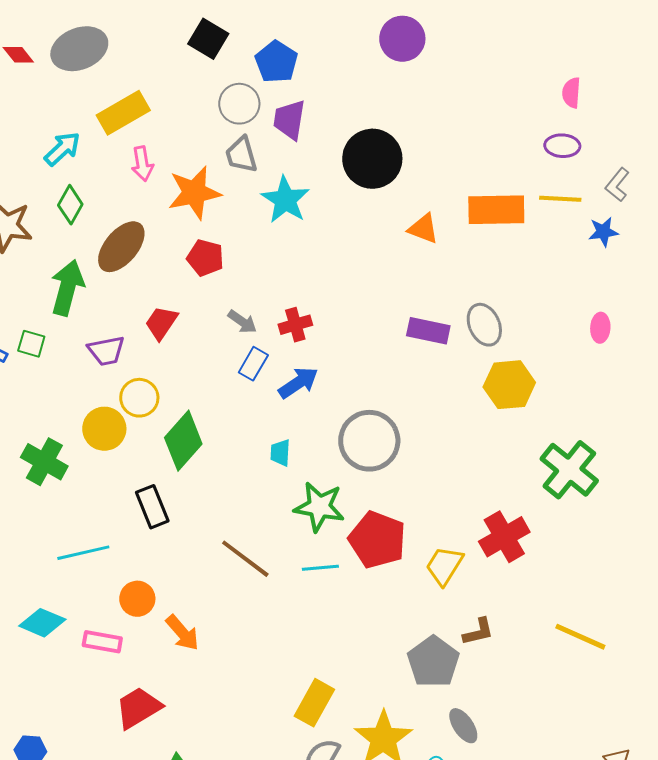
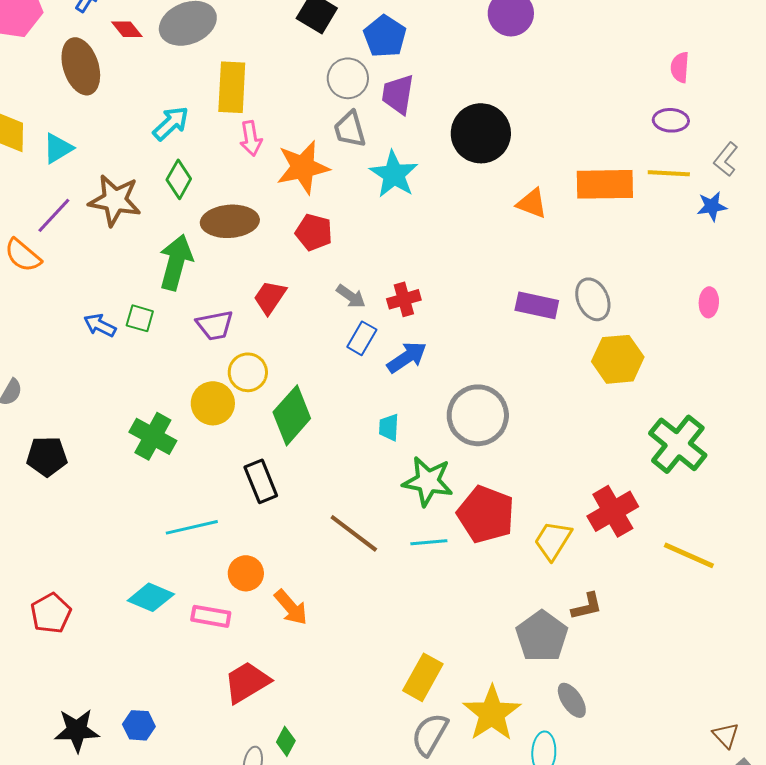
yellow rectangle: (123, 113) -> (232, 87), turned -57
brown ellipse: (121, 247) -> (230, 221), turned 46
yellow line: (580, 637) -> (689, 555), moved

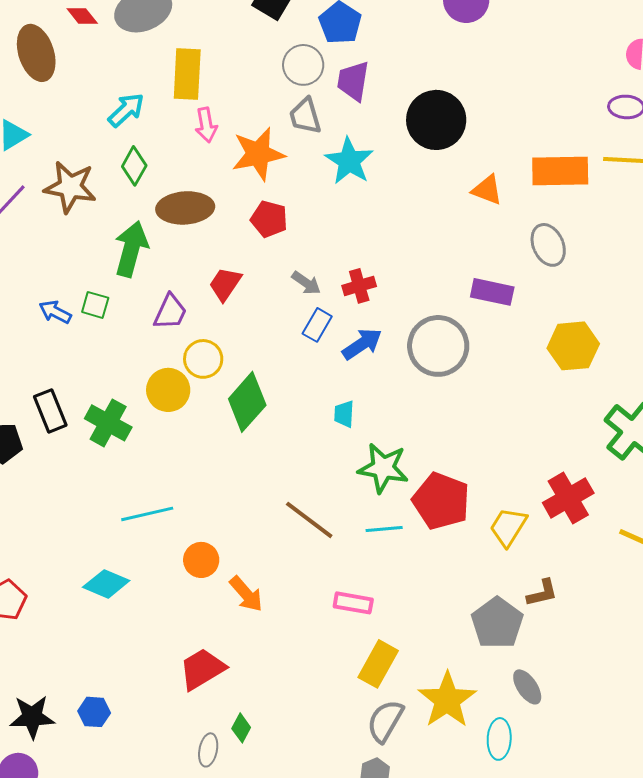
gray ellipse: (593, 299) -> (548, 245), moved
purple trapezoid: (215, 325) -> (170, 312), turned -54
gray circle: (478, 415) -> (438, 346), moved
black rectangle: (261, 481) -> (50, 411), moved
pink rectangle: (211, 616) -> (353, 603), moved

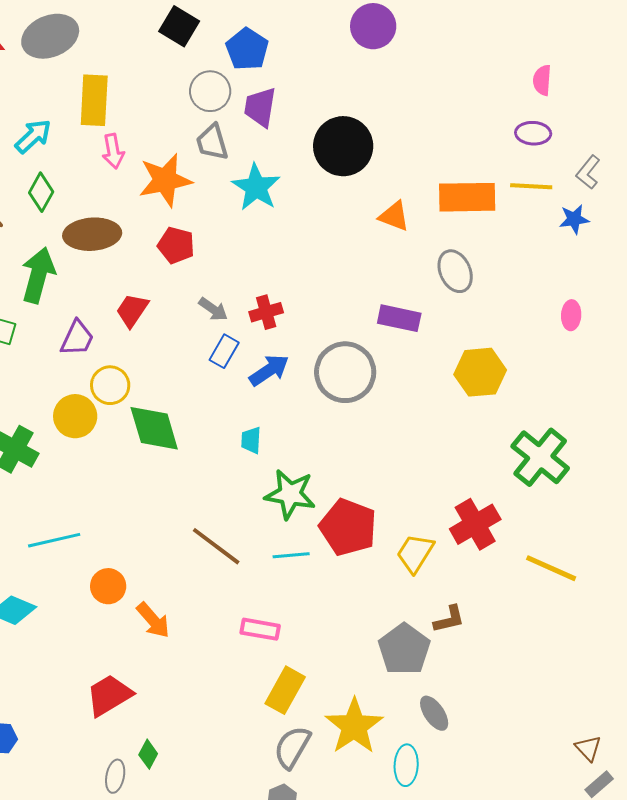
green diamond: (247, 402) -> (154, 428), turned -58

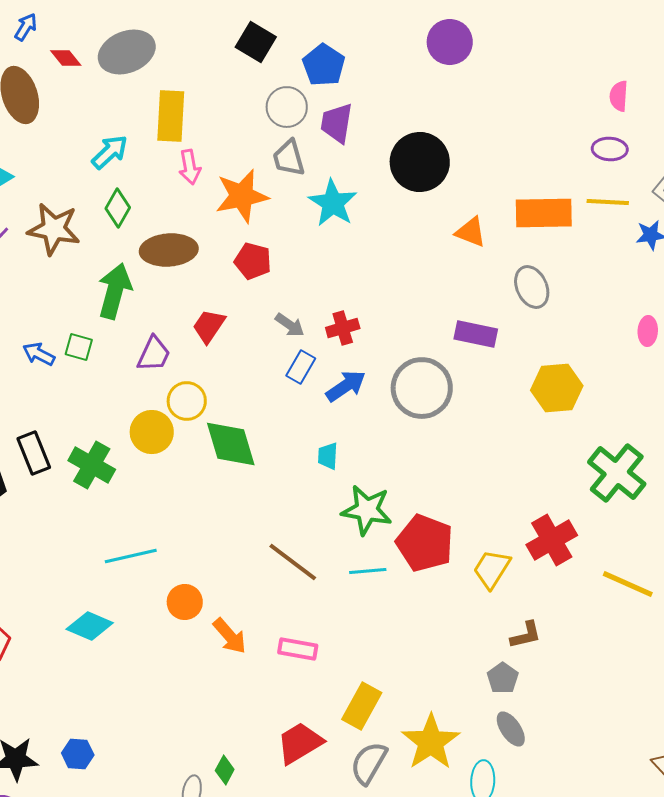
pink rectangle: (260, 629) -> (298, 649), moved
gray pentagon: (404, 649) -> (503, 678), moved, size x0.6
red trapezoid: (109, 695) -> (300, 743), moved

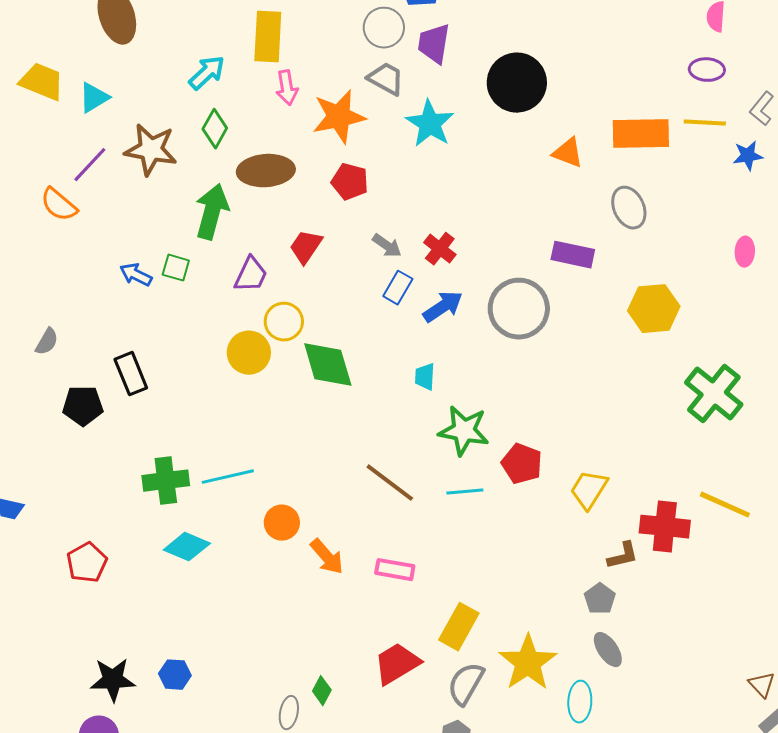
gray trapezoid: (289, 158) -> (386, 79), turned 135
red cross: (343, 328) -> (440, 249), turned -36
green cross: (92, 465) -> (166, 481), moved, turned -36
red cross: (552, 540) -> (665, 527), moved, turned 36
red pentagon: (425, 543) -> (522, 464), size x0.7

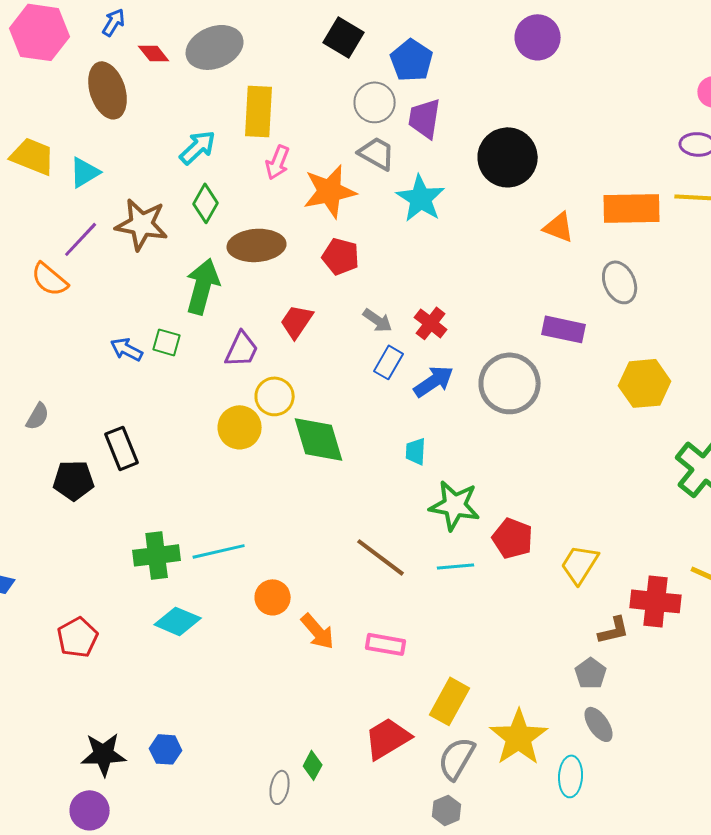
pink arrow: (287, 88) -> (278, 162), turned 32

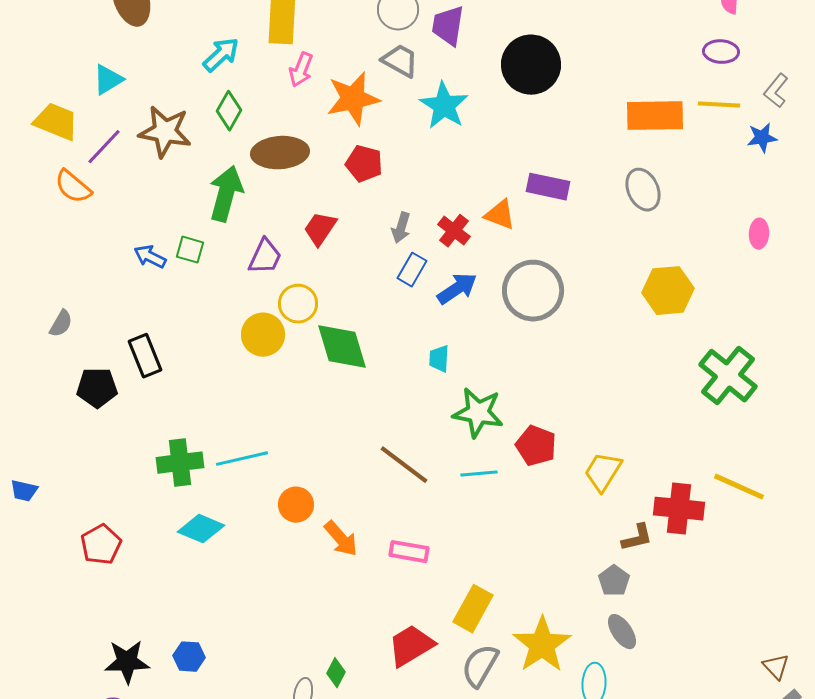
yellow trapezoid: (33, 156) -> (56, 122), moved
orange triangle: (559, 227) -> (500, 215), moved
gray arrow: (378, 320) -> (401, 228), turned 72
purple rectangle: (564, 329) -> (548, 187), moved

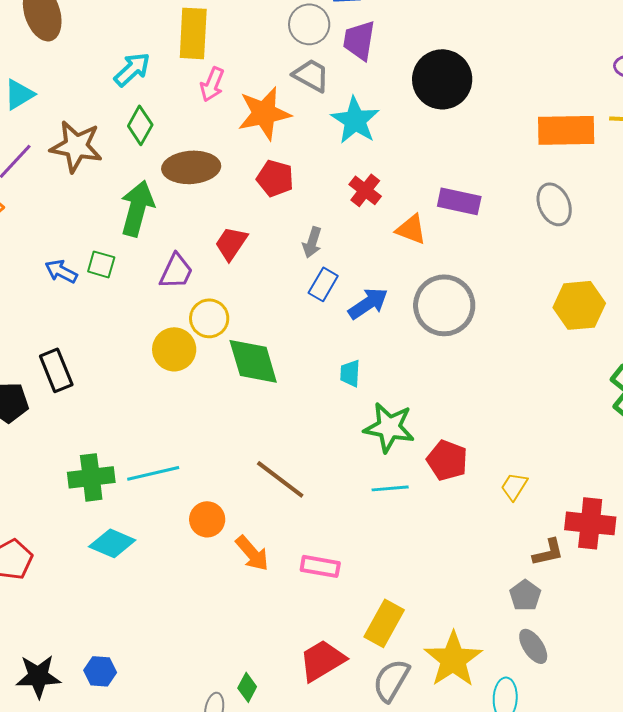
red cross: (454, 231) -> (365, 190), moved
brown line: (404, 465) -> (280, 479), moved
yellow trapezoid: (603, 472) -> (514, 486), size x0.7

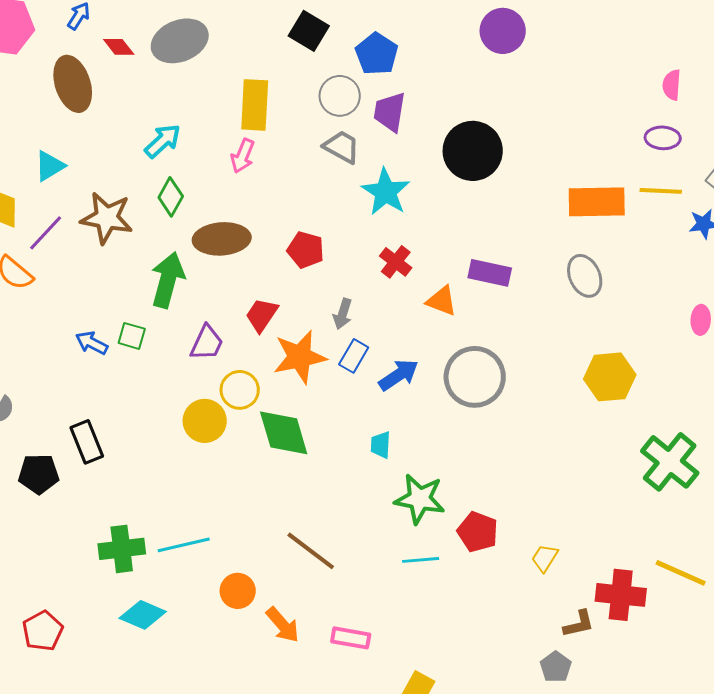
yellow rectangle: (193, 33) -> (255, 105), moved
orange star: (264, 113) -> (300, 357), moved

